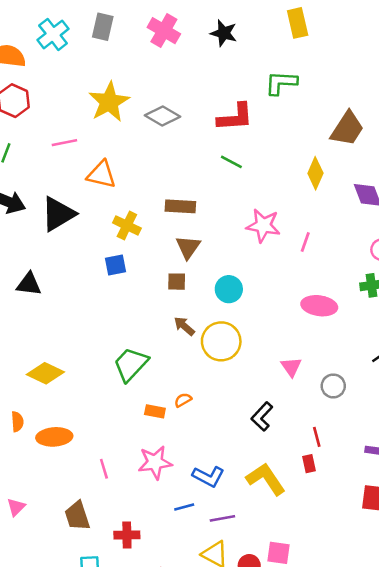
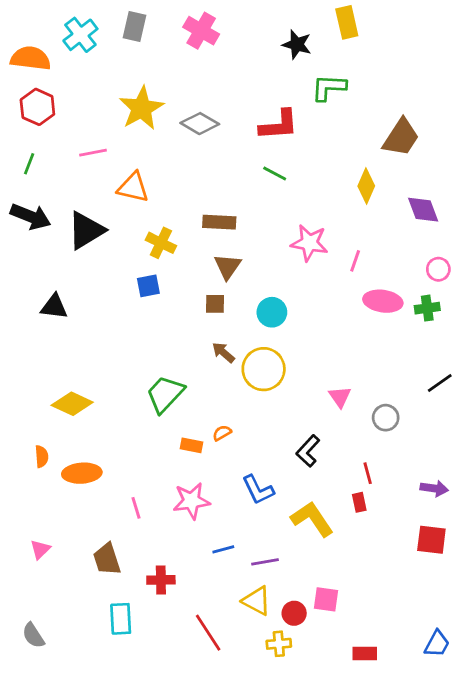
black star: (224, 33) -> (297, 44), moved
pink ellipse: (319, 306) -> (383, 301), moved
blue L-shape: (208, 476) -> (258, 490), moved, turned 36

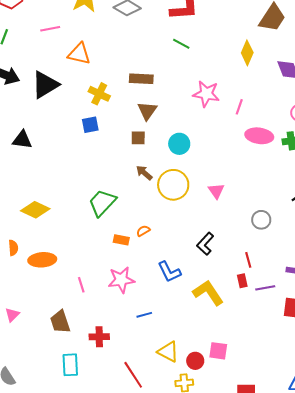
pink triangle: (340, 397) -> (216, 191), moved
purple line: (265, 562) -> (265, 288), moved

